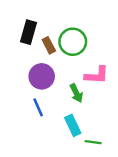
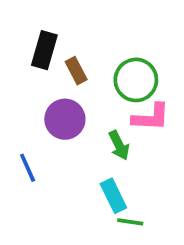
green circle: (73, 42) -> (136, 80), moved
blue line: (38, 107) -> (28, 168), moved
green line: (93, 142) -> (130, 222), moved

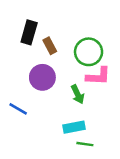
blue line: (28, 168) -> (18, 109), turned -36
cyan rectangle: (113, 196) -> (74, 127), turned -75

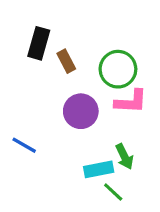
purple circle: (42, 77) -> (81, 111), moved
green arrow: (78, 94) -> (124, 156), moved
green line: (85, 144) -> (113, 192), turned 35

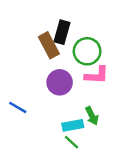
black rectangle: (39, 43) -> (62, 32), moved
brown rectangle: (66, 61) -> (49, 45), size x1.5
green line: (113, 192) -> (72, 142), moved

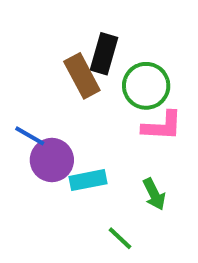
purple circle: (60, 82) -> (52, 160), moved
blue line: (18, 107) -> (30, 136), moved
cyan rectangle: (73, 125) -> (88, 180), moved

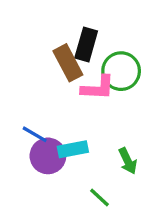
pink L-shape: (162, 126) -> (98, 88), moved
blue line: (30, 136) -> (35, 134), moved
purple circle: (52, 160) -> (48, 156), moved

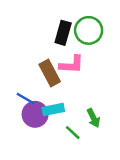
brown rectangle: (68, 63) -> (50, 73), moved
green circle: (121, 71) -> (89, 30), moved
green line: (99, 197) -> (73, 133), moved

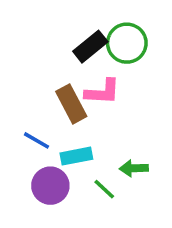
black rectangle: (63, 33) -> (90, 47), turned 35
purple circle: (35, 114) -> (50, 186), moved
green arrow: (93, 118) -> (134, 168), turned 114

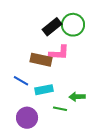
brown rectangle: (71, 104) -> (41, 60), turned -50
purple circle: (50, 186) -> (27, 118), moved
green line: (104, 189) -> (60, 109), turned -32

